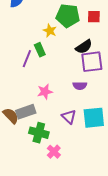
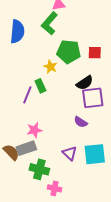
purple semicircle: (80, 86) -> (81, 122), turned 32
pink star: (45, 92) -> (34, 130), moved
pink cross: (54, 152) -> (55, 188), turned -32

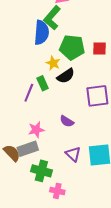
blue semicircle: (17, 31) -> (41, 33), moved
black semicircle: (85, 83) -> (66, 76), moved
purple semicircle: (81, 122) -> (67, 121), moved

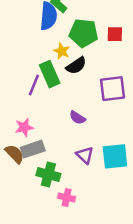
green rectangle: (43, 83) -> (50, 74), size x1.5
pink star: (36, 130) -> (24, 127), moved

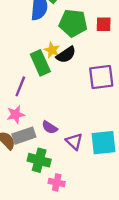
yellow star: (62, 51) -> (52, 50), moved
purple line: (34, 85) -> (20, 86), moved
purple semicircle: (77, 118) -> (50, 127), moved

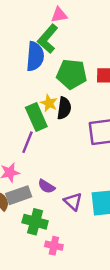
black semicircle: (66, 55) -> (64, 108), turned -48
purple line: (20, 86) -> (27, 142), moved

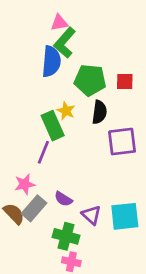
pink triangle: (59, 15) -> (59, 23), moved
black semicircle: (64, 108) -> (99, 112), moved
gray rectangle: (19, 195) -> (34, 208), turned -30
green cross: (35, 222) -> (66, 236), moved

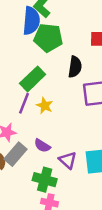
green pentagon: (90, 80) -> (48, 38), moved
yellow star: (66, 111) -> (45, 106), moved
green rectangle: (53, 126) -> (33, 79), turned 70

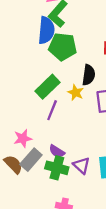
purple line: (24, 103) -> (52, 110), moved
yellow star: (45, 106) -> (76, 93), moved
green cross: (45, 180) -> (57, 168), moved

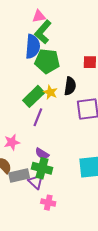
yellow star: (76, 93) -> (50, 92), moved
gray rectangle: (31, 160) -> (19, 176), moved, turned 36
purple triangle: (82, 165) -> (36, 182), moved

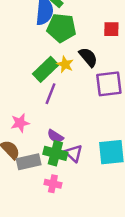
black semicircle: (70, 86) -> (88, 57), turned -48
purple triangle: (36, 182) -> (74, 153), moved
pink cross: (48, 203) -> (53, 184), moved

